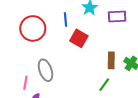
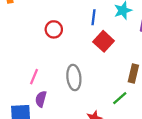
red circle: (33, 28) -> (54, 29), moved, size x0.6
gray ellipse: (45, 70) -> (74, 77), moved

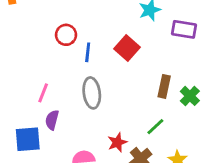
blue line: (93, 17) -> (88, 52), moved
green line: (120, 98) -> (155, 127), moved

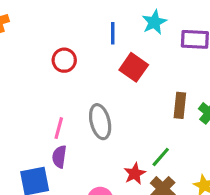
blue line: (88, 52) -> (113, 33), moved
pink line: (43, 93) -> (59, 128), moved
green line: (155, 127) -> (161, 157), moved

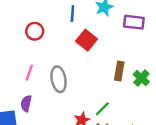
pink line: (59, 128) -> (29, 73), moved

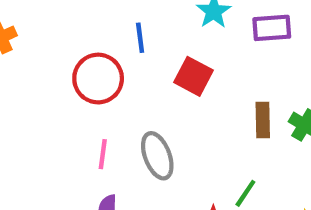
blue line: (72, 14) -> (140, 38), moved
red circle: (35, 31) -> (98, 79), size x1.5

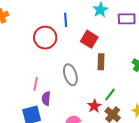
brown rectangle: (263, 120) -> (101, 62), moved
pink line: (103, 154) -> (36, 84), moved

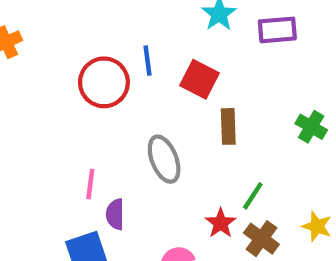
blue line: (66, 20) -> (147, 61), moved

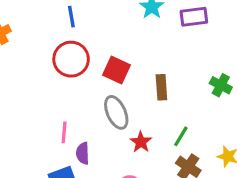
blue line: (147, 61) -> (71, 17), moved
red square: (200, 79) -> (117, 70), moved
red star: (221, 223) -> (141, 142), moved

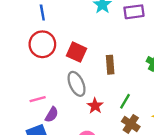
pink line: (64, 132) -> (38, 99), turned 70
purple semicircle: (83, 153) -> (52, 115), turned -147

